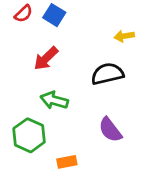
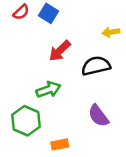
red arrow: (46, 58) -> (60, 51), moved
green arrow: (54, 100) -> (49, 90), turned 145

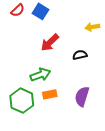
black semicircle: (96, 66) -> (80, 55), size x0.6
purple semicircle: (98, 116) -> (82, 96), turned 54
orange rectangle: (60, 144) -> (50, 94), moved

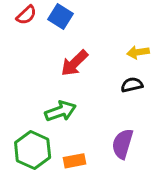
yellow arrow: (92, 27) -> (138, 52), moved
black semicircle: (80, 55) -> (132, 85), moved
orange rectangle: (50, 94) -> (74, 161), moved

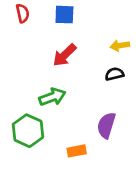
red semicircle: (26, 15) -> (23, 13), turned -60
blue square: (60, 17) -> (64, 15), moved, turned -30
orange rectangle: (74, 161) -> (77, 151), moved

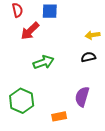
red arrow: (64, 55) -> (30, 31), moved
green arrow: (52, 97) -> (44, 62), moved

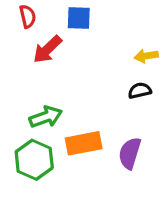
green arrow: (44, 62) -> (46, 117), moved
orange rectangle: (59, 116) -> (84, 143), moved, size x1.5

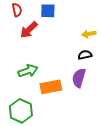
purple semicircle: (130, 153) -> (79, 78), moved
green hexagon: (34, 160) -> (21, 111), moved

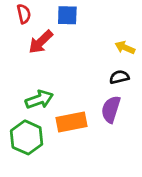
yellow arrow: (89, 34) -> (125, 48), turned 32
green hexagon: (21, 111) -> (27, 137), moved

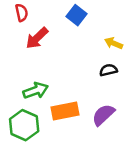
blue square: (67, 15) -> (76, 15), moved, turned 36
purple semicircle: (111, 109) -> (103, 115), moved, turned 30

